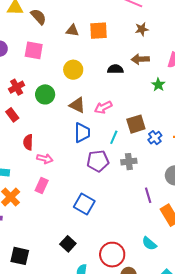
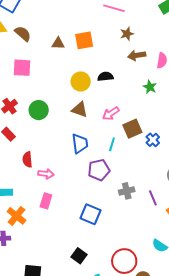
brown arrow: (140, 59) -> (137, 55), moved
yellow circle: (73, 70) -> (81, 82), moved
brown triangle: (77, 105) -> (80, 110), moved
pink arrow: (103, 107) -> (111, 113), moved
gray cross: (129, 162) -> (127, 191), moved

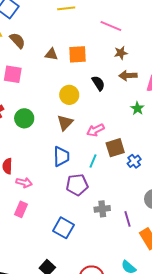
black semicircle: (105, 77) -> (98, 83), moved, turned 56
brown triangle: (80, 110) -> (65, 123), turned 48

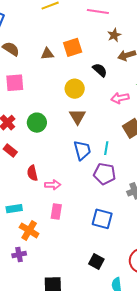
pink arrow: (96, 130) -> (120, 98), moved, turned 30
cyan line: (93, 161) -> (106, 148), moved
purple pentagon: (77, 185) -> (105, 174), turned 30

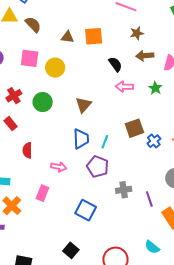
yellow circle: (75, 89) -> (55, 68), moved
pink arrow: (120, 98) -> (124, 87), moved
pink arrow: (53, 185) -> (59, 167), moved

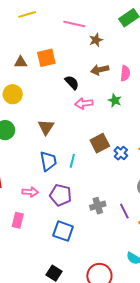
brown star: (137, 33) -> (96, 40), moved
purple pentagon: (98, 167) -> (61, 195), moved

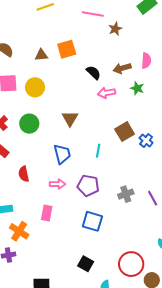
brown arrow: (100, 70) -> (122, 68), moved
blue trapezoid: (48, 161) -> (62, 154), moved

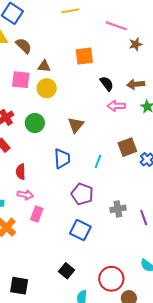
brown triangle: (41, 55) -> (44, 66), moved
pink arrow: (58, 184) -> (25, 195), moved

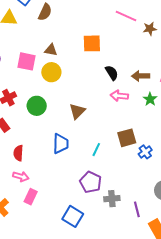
brown star: (136, 44) -> (150, 29), moved
brown semicircle: (24, 46) -> (45, 12), moved, turned 66
purple pentagon: (82, 194) -> (91, 182), moved

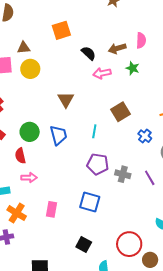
green circle: (37, 106) -> (30, 132), moved
blue cross: (145, 152) -> (145, 136), moved
pink rectangle: (31, 197) -> (51, 209), moved
gray cross: (112, 199) -> (123, 174), turned 35

